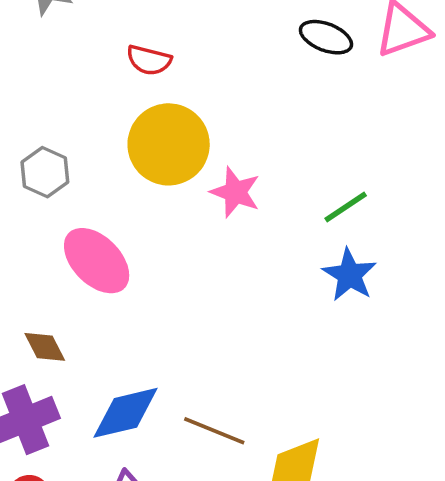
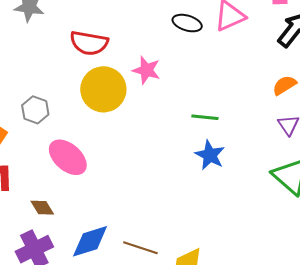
red semicircle: (149, 60) -> (89, 43), size x1.5
pink star: (235, 192) -> (146, 70), moved
green line: (346, 207) -> (205, 117), turned 44

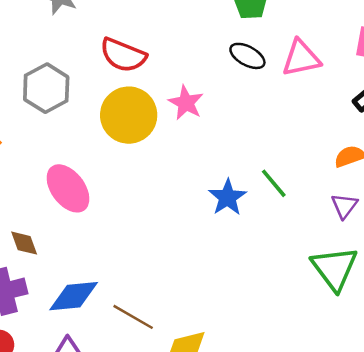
gray hexagon: (35, 110) -> (46, 88), moved, size x1.4
green line: (205, 117) -> (274, 183), moved, turned 32
blue star: (210, 155) -> (228, 197), moved

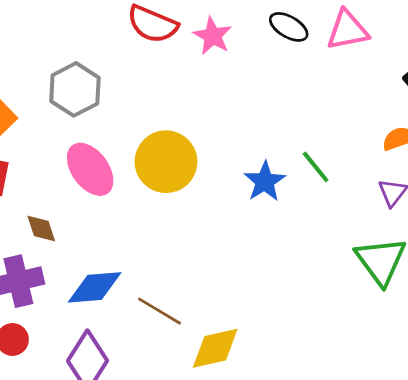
gray hexagon: (46, 88) -> (75, 89), moved
pink star: (186, 103) -> (213, 36), moved
yellow circle: (129, 115) -> (166, 162), moved

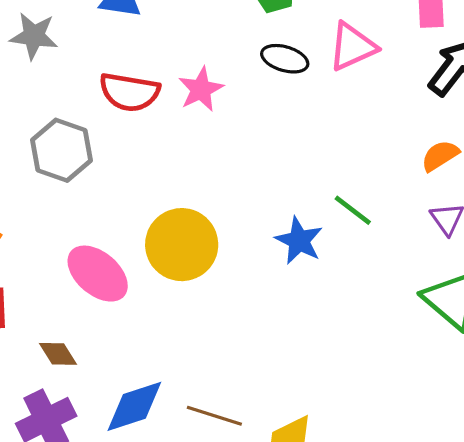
pink star: (213, 36) -> (201, 89), turned 30
gray hexagon: (75, 89) -> (61, 150), moved

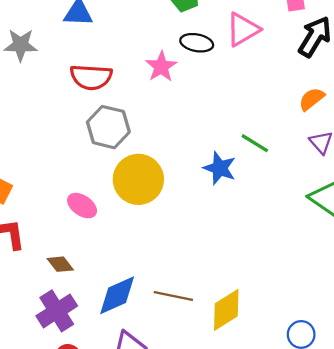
pink star: (201, 89) -> (161, 67), moved
gray hexagon: (61, 150) -> (108, 127), moved
pink ellipse: (98, 274) -> (82, 206), size x0.7

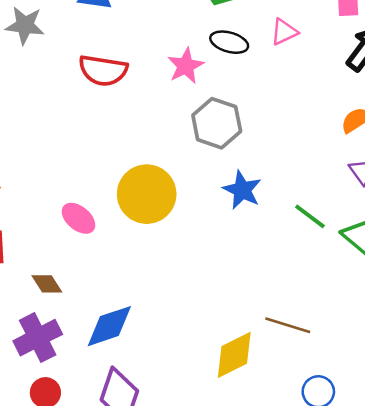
pink triangle: (243, 29) -> (284, 32), size x0.7
gray hexagon: (108, 127) -> (217, 123), moved
green line: (255, 143) -> (310, 216), moved
brown line: (173, 296) -> (288, 325), moved

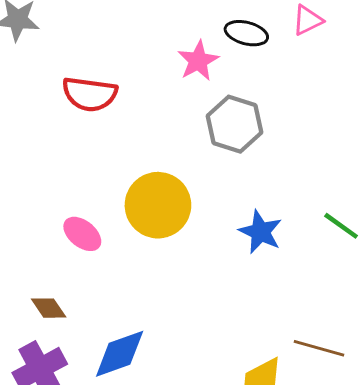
red semicircle: (103, 70) -> (90, 94), moved
blue star: (242, 190) -> (260, 232), moved

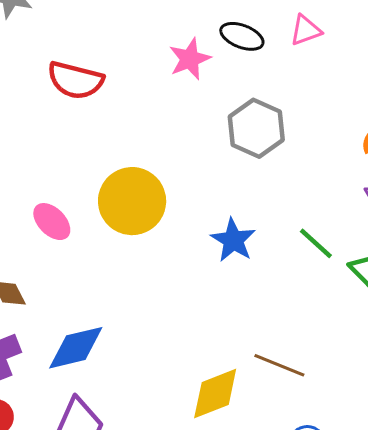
gray hexagon: (235, 124) -> (256, 128), moved

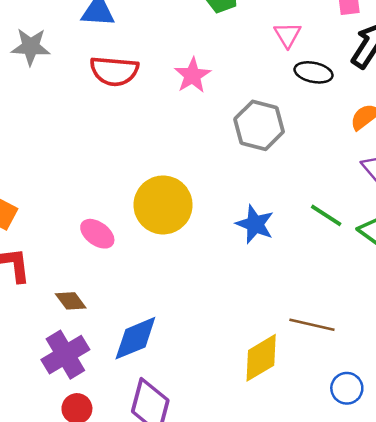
pink triangle: (306, 30) -> (287, 35), turned -32
black ellipse: (242, 36) -> (314, 72), moved
red semicircle: (75, 80) -> (114, 71), moved

